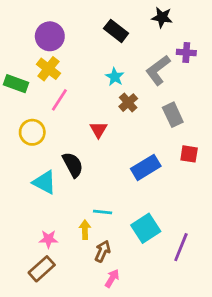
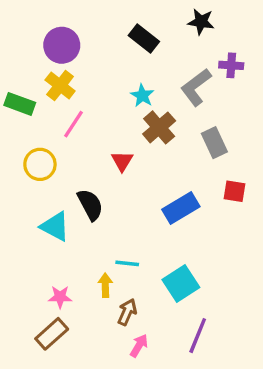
brown cross: (128, 103) -> (159, 127), size x1.4
purple line: (181, 247) -> (198, 336), moved

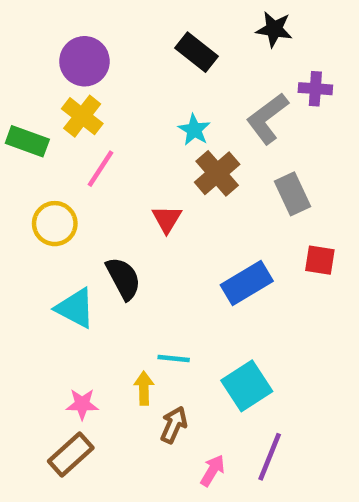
pink arrow: (139, 346) -> (212, 470), moved

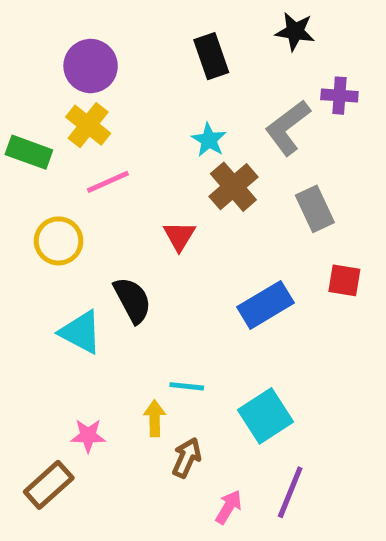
black rectangle: (196, 52) -> (211, 56), turned 33
pink line: (100, 169) -> (108, 182), turned 33
brown rectangle: (71, 454) -> (49, 485), moved

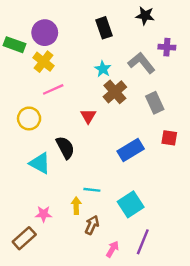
gray L-shape: (288, 128) -> (141, 63), turned 88
green rectangle: (29, 152) -> (14, 45), moved

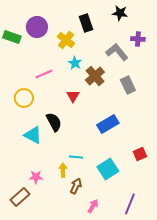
yellow cross: (44, 62) -> (66, 40), moved
cyan star: (103, 69) -> (75, 63), moved
red square: (169, 138) -> (140, 154), moved, turned -32
purple line: (143, 242) -> (130, 204), moved

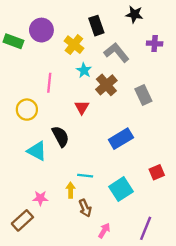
gray L-shape: (117, 52) -> (116, 52), moved
pink line: (44, 74) -> (49, 83), turned -60
brown arrow: (76, 186) -> (85, 208), turned 133

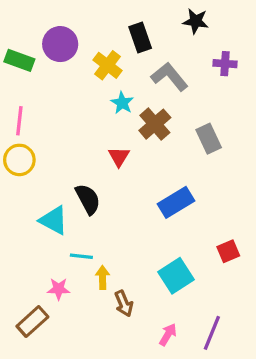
pink line: (49, 83) -> (19, 121), moved
yellow circle: (27, 110) -> (19, 160), moved
cyan line: (85, 176) -> (81, 256), moved
pink arrow: (104, 231) -> (168, 335), moved

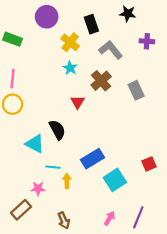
purple circle: (60, 44) -> (47, 17), moved
cyan star: (122, 103) -> (70, 68), moved
blue rectangle: (176, 202) -> (92, 159), moved
brown arrow: (124, 304) -> (64, 220), moved

